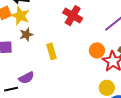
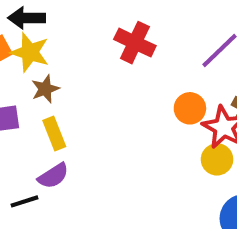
yellow rectangle: (52, 51) -> (54, 133), moved
yellow circle: (107, 88) -> (217, 159), moved

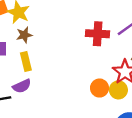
red cross: (135, 43) -> (98, 34), moved, turned -30
orange circle: (190, 108) -> (100, 88), moved

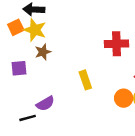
yellow rectangle: (26, 62) -> (85, 80), moved

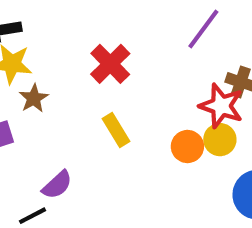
red cross: (116, 44) -> (110, 64), moved, turned -30

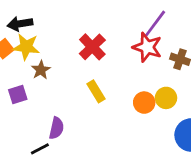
red star: (221, 106) -> (147, 47), moved
purple semicircle: (57, 185) -> (56, 128), turned -35

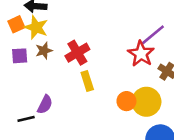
red cross: (92, 47) -> (77, 53), moved
purple square: (18, 94) -> (20, 56), moved
yellow circle: (166, 98) -> (146, 102), size x1.5

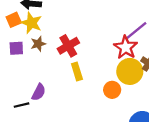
yellow circle: (146, 102) -> (130, 71), moved

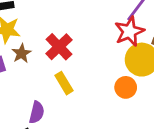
red star: (126, 47) -> (129, 31), turned 30
yellow rectangle: (77, 71) -> (64, 83), moved

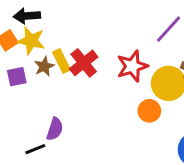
red star: (129, 31) -> (132, 66), moved
yellow rectangle: (64, 83) -> (62, 61), moved

